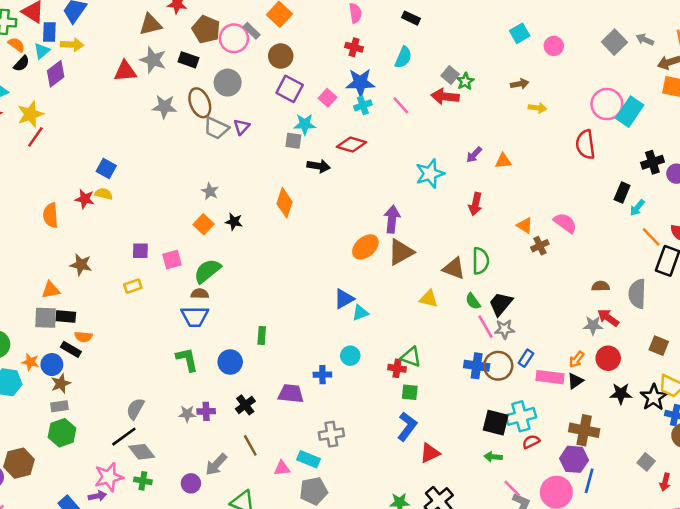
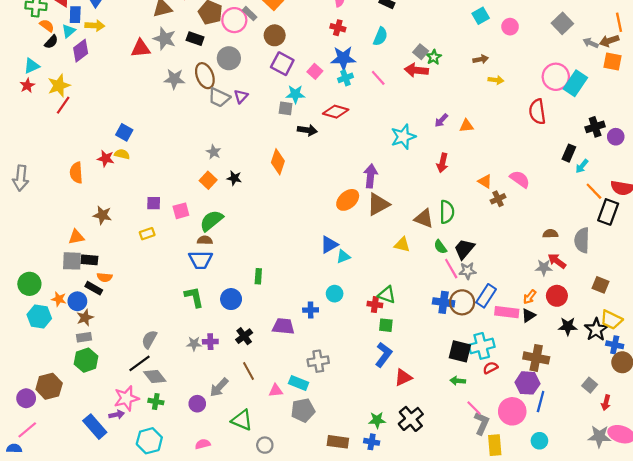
gray arrow: (645, 40) -> (591, 43), moved
blue rectangle: (526, 358) -> (486, 296), size x1.5

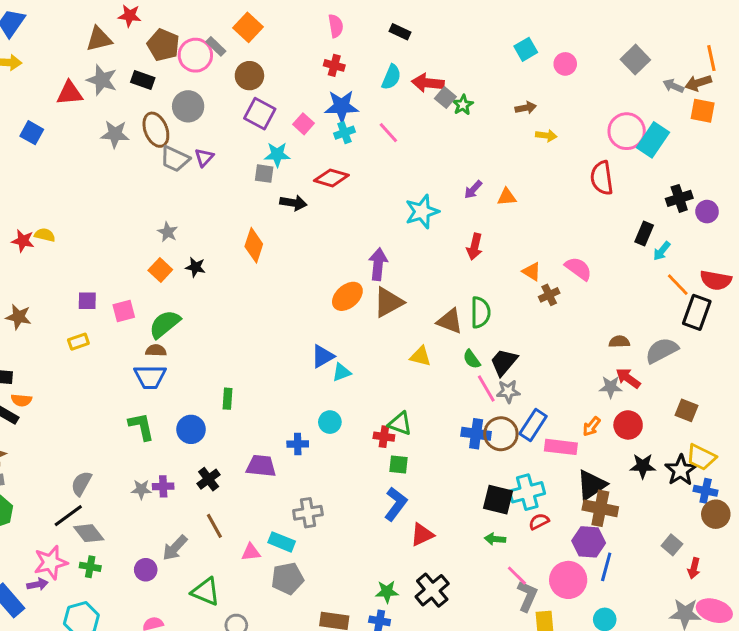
red arrow: (416, 70) -> (428, 83), moved
blue square: (124, 132) -> (32, 133), moved
gray semicircle: (582, 240) -> (662, 350), turned 60
black triangle: (529, 315) -> (592, 485), moved, size x1.6

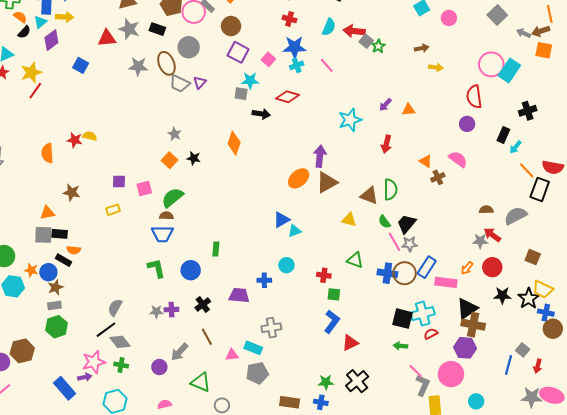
purple circle: (707, 212) -> (467, 124), moved
green triangle: (400, 424) -> (355, 260), moved
blue line: (606, 567) -> (508, 365), moved

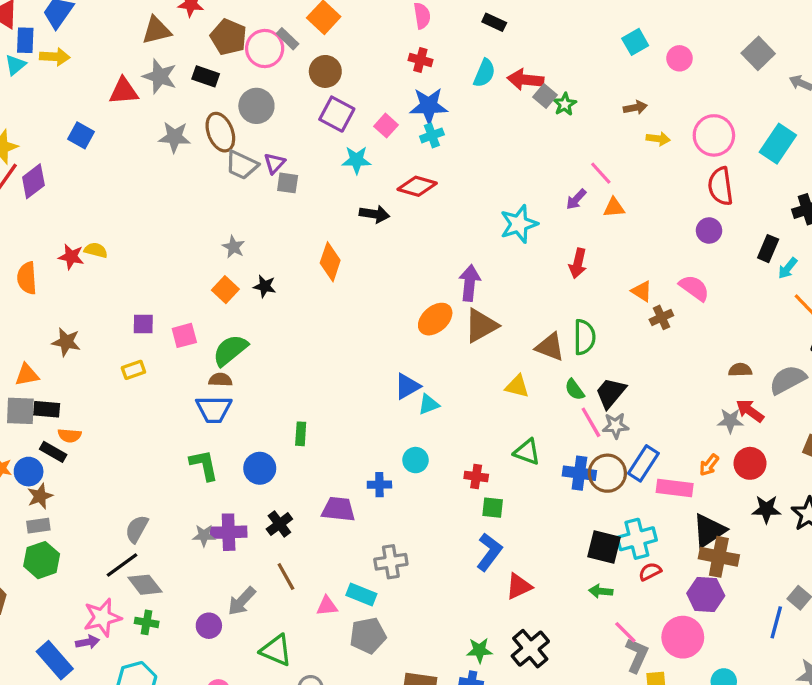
purple diamond: (51, 40) -> (33, 181), moved
pink circle: (491, 64) -> (714, 135), moved
pink line: (327, 65) -> (601, 173), moved
gray square: (241, 94) -> (288, 183), moved
purple cross: (171, 310) -> (229, 532), size x1.5

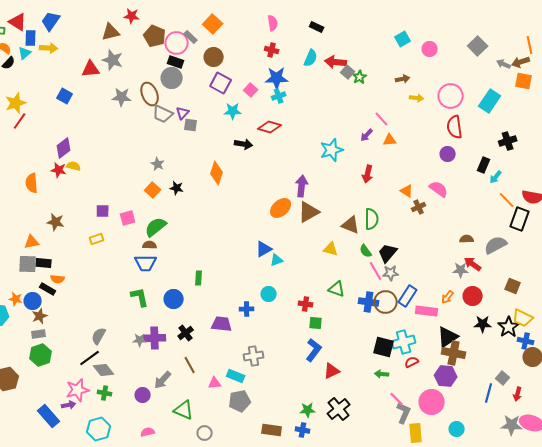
black rectangle: (206, 76) -> (176, 62), moved
purple diamond: (33, 181) -> (64, 148), moved

